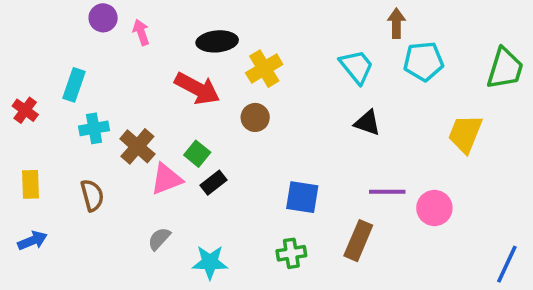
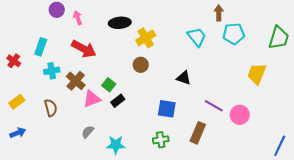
red arrow: (197, 88) -> (84, 49), moved
black triangle: (367, 123) -> (184, 78), moved
yellow rectangle: (31, 184) -> (17, 102), turned 56
purple line: (387, 192) -> (214, 106), turned 30

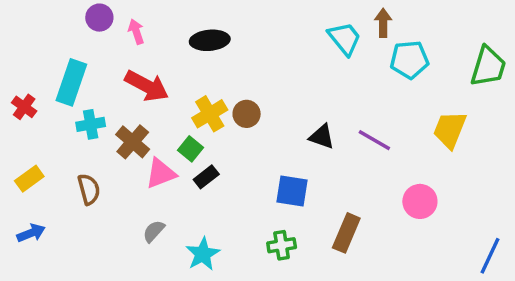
cyan trapezoid: (197, 37) -> (345, 39), moved
yellow cross: (146, 38) -> (210, 114), moved
cyan rectangle: (41, 47) -> (71, 82), size x1.4
purple line: (214, 106) -> (374, 140), moved
cyan star: (116, 145) -> (203, 254), turned -30

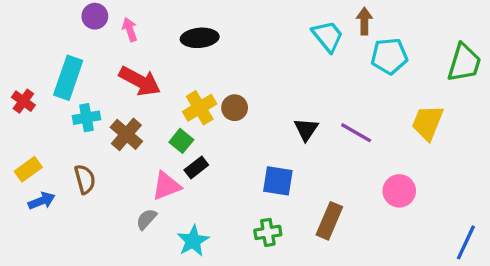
black triangle: (322, 137) -> (306, 129), turned 45
pink triangle: (161, 173) -> (166, 186), moved
blue arrow: (31, 233) -> (42, 201), moved

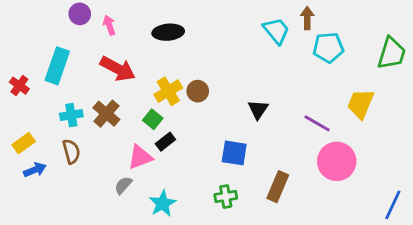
cyan cross: (87, 118) -> (71, 115), moved
purple line: (356, 133) -> (317, 123), moved
pink circle: (399, 191) -> (337, 161), size x1.4

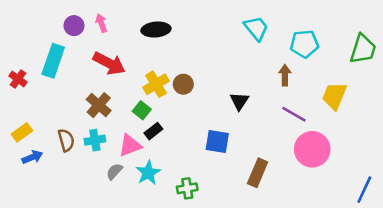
purple circle: (80, 14) -> (74, 26), moved
brown arrow: (307, 18) -> (285, 75), moved
cyan cross: (71, 115) -> (95, 140), moved
green cross: (226, 196) -> (187, 188), moved
cyan star: (163, 203) -> (148, 173), moved

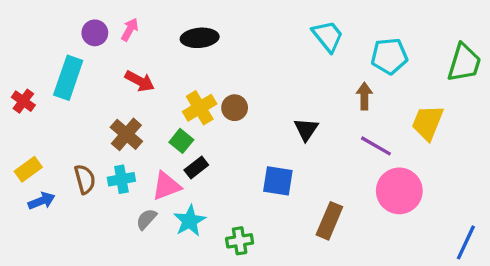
pink arrow: (101, 23) -> (130, 30), turned 48
red arrow: (109, 63) -> (140, 81), size x0.7

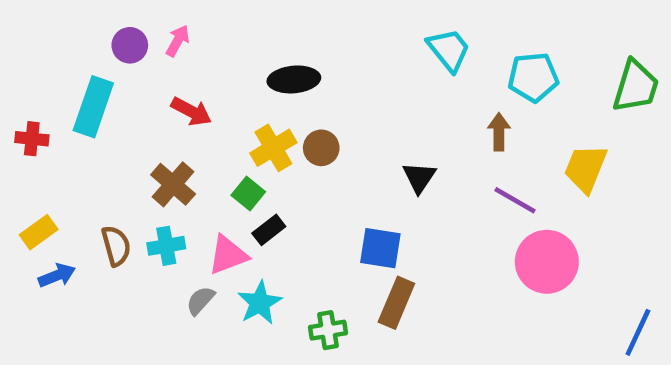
black ellipse: (200, 38) -> (294, 79), moved
red cross: (23, 101) -> (32, 139), turned -30
brown rectangle: (329, 221) -> (396, 303), moved

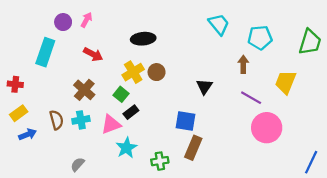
red cross: (32, 139) -> (15, 84), moved
gray semicircle: (200, 301) -> (78, 164), moved

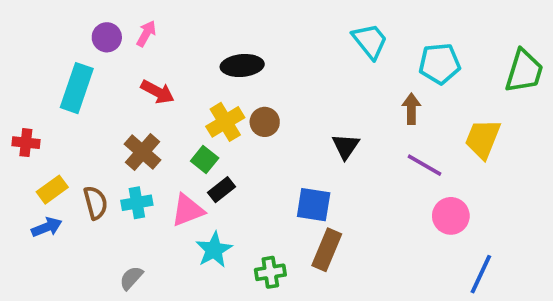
yellow rectangle: (19, 113) -> (52, 190), moved
pink circle: (267, 128) -> (451, 216), size x0.7
blue line: (311, 162) -> (481, 274), moved

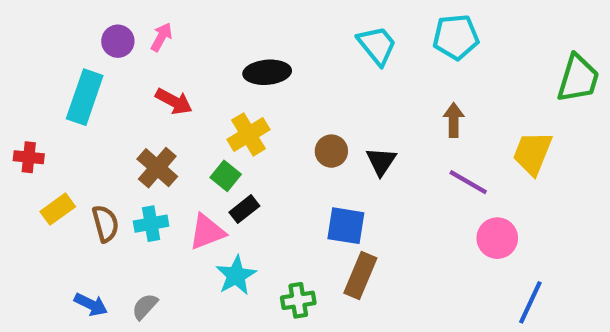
cyan trapezoid: (370, 41) -> (377, 45), moved
cyan pentagon: (440, 64) -> (456, 37), moved
brown circle: (265, 122) -> (331, 151), moved
blue arrow: (47, 227) -> (91, 304), moved, turned 48

